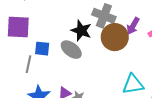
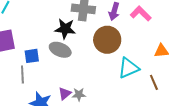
brown circle: (115, 37) -> (107, 40), moved

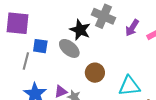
brown circle: (107, 40) -> (95, 73), moved, size x0.7

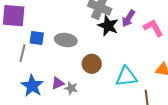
black star: (80, 30) -> (108, 26), moved
gray ellipse: (69, 48) -> (66, 40), turned -30

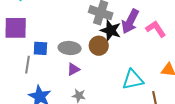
purple arrow: (128, 18) -> (130, 21), size x1.4
brown circle: (92, 64) -> (99, 46), moved
purple triangle: (58, 83) -> (73, 69), moved

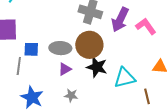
black star: (111, 30) -> (97, 67), moved
brown circle: (99, 46) -> (89, 45), size x1.4

